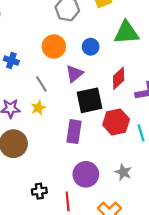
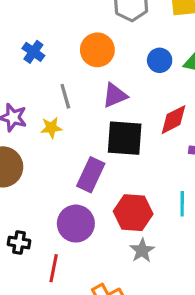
blue circle: (91, 47) -> (160, 60), moved
red hexagon: (116, 122) -> (133, 213), moved
purple circle: (86, 174) -> (76, 224), moved

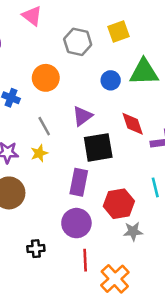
orange circle: (97, 50) -> (46, 78), moved
red diamond: (173, 120) -> (133, 124), turned -68
gray star: (142, 250) -> (133, 231), turned -30
red line: (54, 268) -> (85, 260), moved

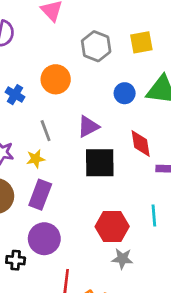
purple rectangle: (79, 182) -> (40, 195), moved
purple circle: (76, 223) -> (44, 239), moved

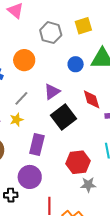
gray line: (46, 131) -> (21, 98), turned 70
black square: (100, 163) -> (63, 117), turned -30
purple rectangle: (40, 195) -> (37, 145), moved

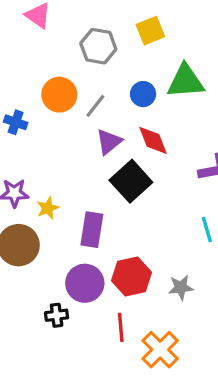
gray line: (21, 98) -> (95, 106), moved
red diamond: (92, 99) -> (153, 140), moved
yellow star: (17, 120) -> (48, 208), moved
red hexagon: (78, 162) -> (132, 276), moved

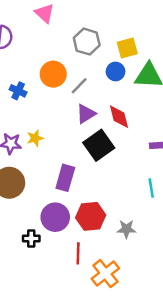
yellow square: (150, 31) -> (127, 48), moved
blue circle: (143, 94) -> (116, 71), moved
yellow star: (48, 208) -> (35, 138), moved

